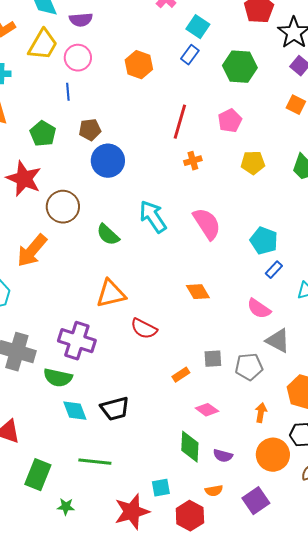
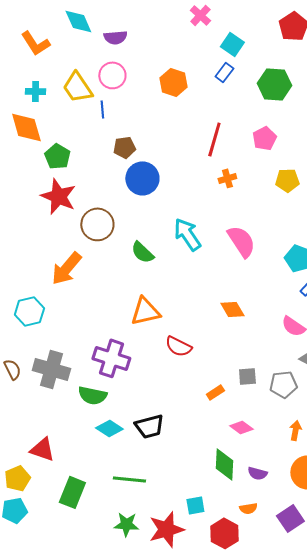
yellow trapezoid: (43, 45) -> (77, 87), moved, turned 116
green pentagon: (43, 134) -> (57, 156), moved
cyan diamond: (75, 411) -> (109, 428), turned -36
green star: (66, 507) -> (126, 524), moved, size x1.4

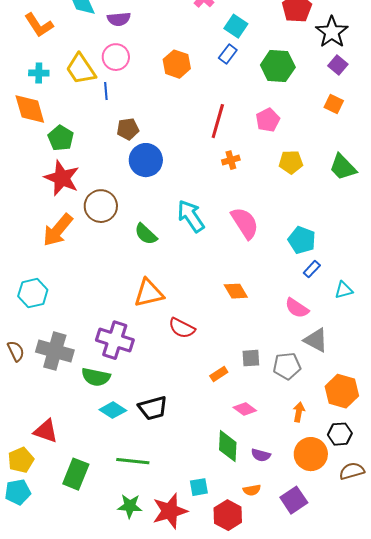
orange arrow: (66, 268) -> (58, 230), moved

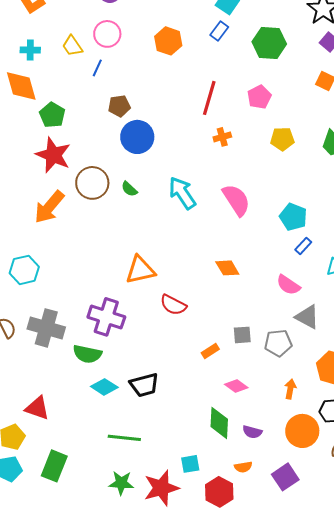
yellow trapezoid: (81, 69) -> (72, 46), size x0.7
blue line: (106, 91) -> (97, 68), turned 30
green semicircle: (146, 234) -> (129, 189), moved, size x0.7
green rectangle: (76, 474) -> (54, 466), moved

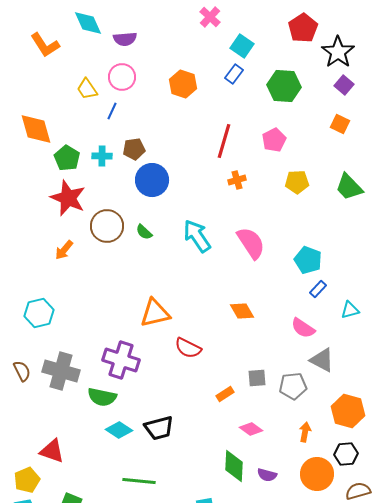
cyan cross: (30, 50) -> (102, 156), moved
orange arrow: (49, 207) -> (64, 250), size x0.6

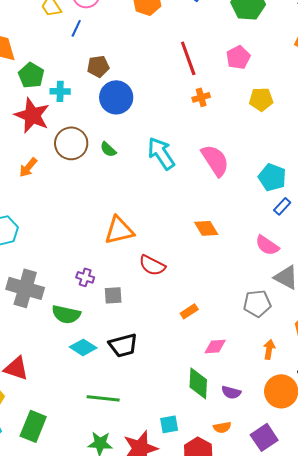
red line: (224, 141) -> (188, 58), turned -36
cyan cross: (102, 156) -> (60, 91), moved
purple cross: (121, 360) -> (85, 277), size x0.5
gray square: (257, 378) -> (113, 295), moved
pink diamond: (251, 429) -> (215, 346), turned -40

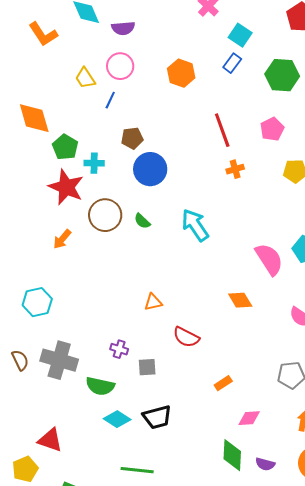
pink semicircle: (215, 160) -> (269, 259), moved
orange triangle: (119, 230) -> (153, 302), size x0.6

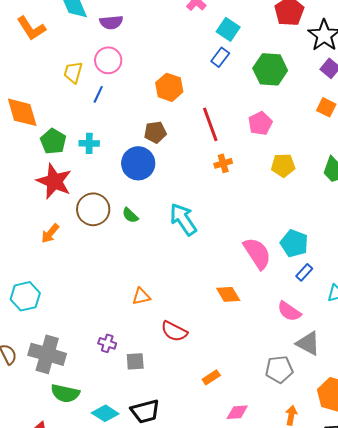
orange hexagon: (181, 73) -> (169, 87), moved
yellow trapezoid: (85, 78) -> (73, 72), turned 50
brown pentagon: (132, 138) -> (155, 132), moved
cyan cross: (94, 163) -> (89, 143), moved
green semicircle: (100, 386) -> (65, 393), moved

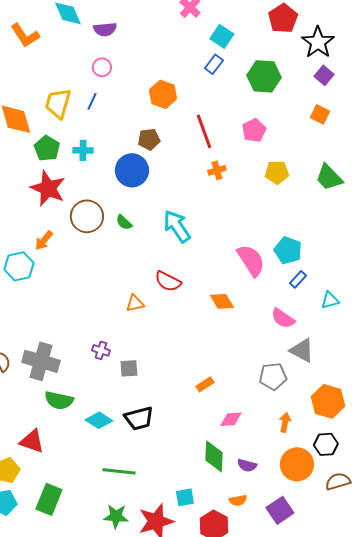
pink circle: (108, 60) -> (102, 67), size x0.7
yellow trapezoid: (73, 72) -> (58, 103), moved, size x1.4
cyan hexagon: (25, 296) -> (19, 266), moved
red semicircle: (174, 331) -> (168, 281), moved

